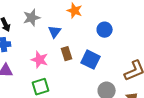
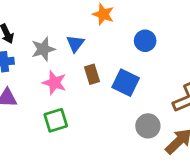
gray star: (32, 18) -> (43, 49), moved

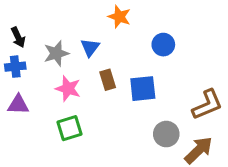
blue square: (126, 83) -> (143, 89), turned -32

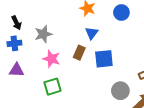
blue circle: (163, 45) -> (121, 12), moved
blue triangle: (90, 48) -> (92, 33), moved
brown rectangle: (108, 80) -> (79, 53), turned 40

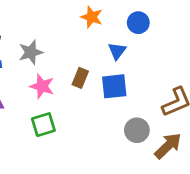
blue triangle: (92, 33) -> (117, 51), moved

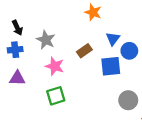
blue circle: (138, 23) -> (129, 51), moved
gray star: (31, 52) -> (46, 40), turned -30
brown rectangle: (80, 78) -> (84, 51), moved, turned 32

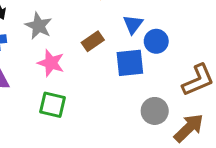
green square: (56, 96) -> (52, 105), turned 30

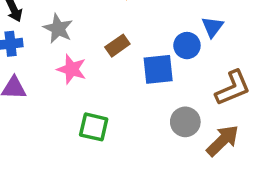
blue triangle: (133, 24) -> (212, 27), moved
green square: (52, 105) -> (94, 127), moved

